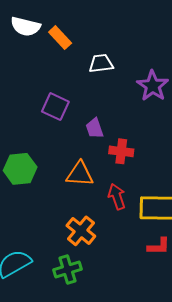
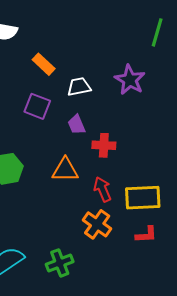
orange rectangle: (60, 38) -> (44, 64), moved
white trapezoid: (101, 63) -> (79, 87), moved
orange cross: (81, 231) -> (97, 224), moved

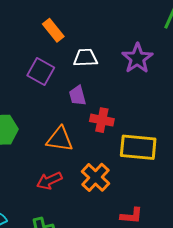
red arrow: (103, 189) -> (49, 181), moved, turned -100
yellow rectangle: (143, 198) -> (138, 147), moved
orange cross: (97, 224) -> (96, 177), moved

